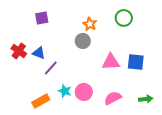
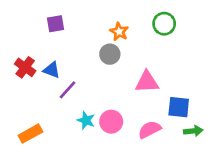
blue square: (136, 62) -> (179, 107), moved
orange rectangle: (41, 101) -> (30, 134), moved

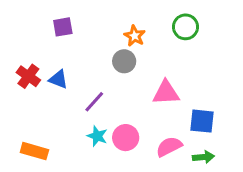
purple line: (67, 90) -> (94, 102), moved
green arrow: (193, 131) -> (203, 157), moved
orange rectangle: (30, 134) -> (34, 151), turned 45

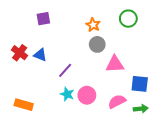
gray circle: (124, 61) -> (97, 44), moved

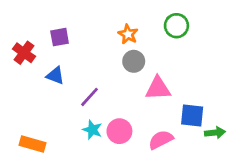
purple square: (43, 19) -> (60, 37), moved
red cross: (20, 53) -> (24, 53), moved
green arrow: (141, 109) -> (215, 133), moved

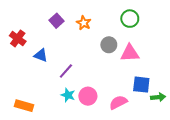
orange star: (128, 34) -> (84, 23), moved
purple square: (60, 37) -> (56, 21), moved, turned -32
gray circle: (134, 61) -> (109, 45), moved
pink triangle: (158, 88) -> (130, 53), moved

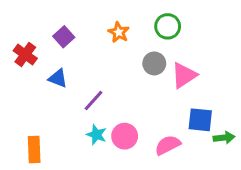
green circle: (130, 19) -> (168, 26), moved
purple square: (56, 21) -> (64, 37), moved
pink triangle: (130, 53) -> (184, 75), turned -30
orange rectangle: (24, 106) -> (34, 149), turned 72

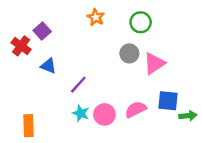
orange star: (119, 32) -> (96, 17), moved
purple square: (64, 37) -> (42, 31), moved
pink semicircle: (168, 145) -> (136, 109), moved

